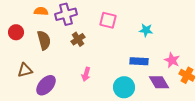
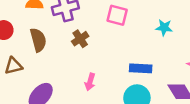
blue rectangle: (139, 61) -> (141, 68), moved
brown triangle: (25, 70) -> (13, 66), moved

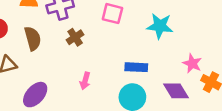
cyan star: (164, 28) -> (160, 26), size x1.5

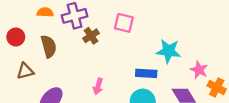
cyan star: (160, 26) -> (169, 51), moved
brown cross: (75, 37) -> (91, 36), moved

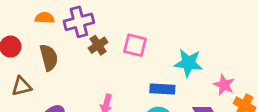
pink square: (124, 23) -> (135, 45), moved

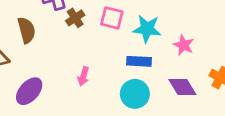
cyan star: (188, 63) -> (147, 29), moved
pink star: (224, 85) -> (184, 45), moved

